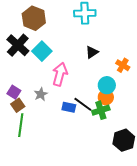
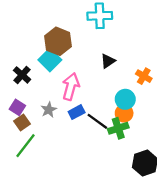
brown hexagon: (34, 18) -> (58, 41), moved
black cross: (18, 45) -> (22, 75), moved, size x0.7
blue rectangle: (69, 107) -> (77, 112), moved, turned -40
green line: (21, 125) -> (26, 146), turned 30

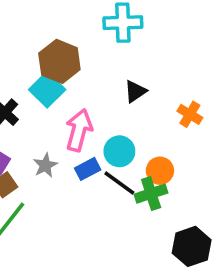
cyan circle: (125, 99) -> (119, 151), moved

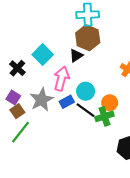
brown hexagon: (59, 61) -> (88, 38), moved
black triangle: (135, 91) -> (76, 56), moved
gray star: (45, 165) -> (42, 100), size x1.6

